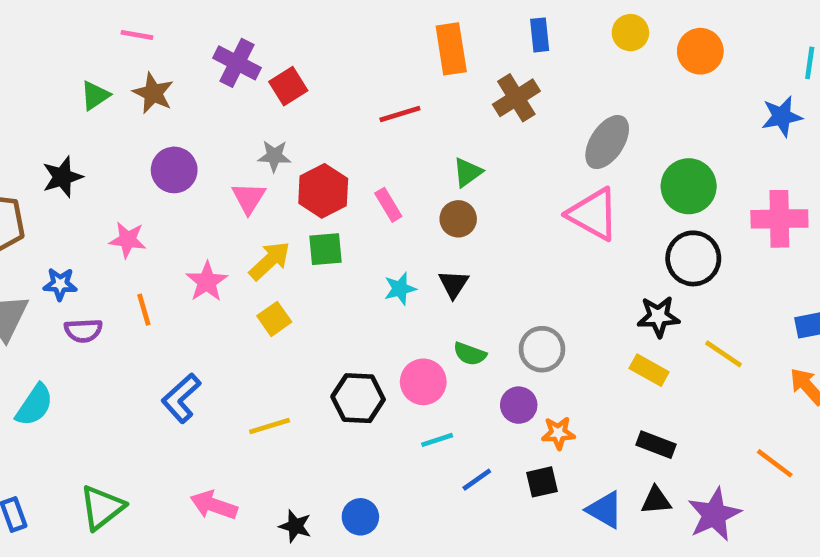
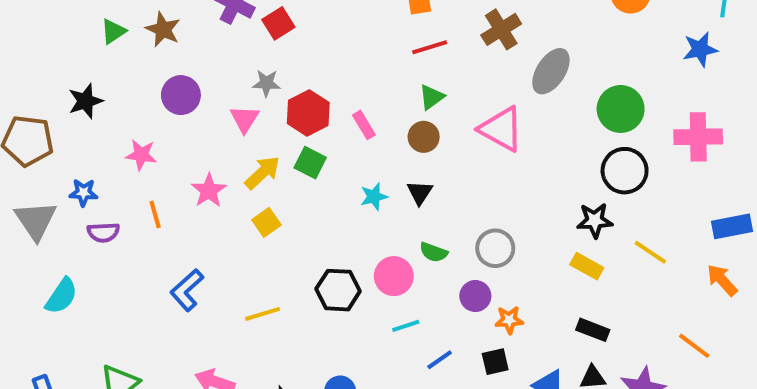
brown cross: (516, 98) -> (501, 29), moved
red line: (400, 114) -> (430, 47), moved
pink triangle: (593, 214) -> (501, 129), moved
green square: (325, 249) -> (310, 163), turned 32

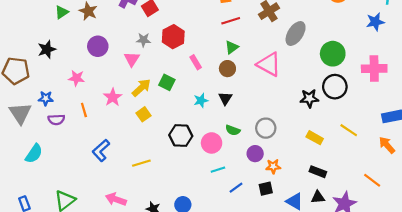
red hexagon: (308, 113) -> (173, 37), moved
black star: (595, 220) -> (309, 98), moved
black hexagon: (338, 290) -> (181, 136), moved

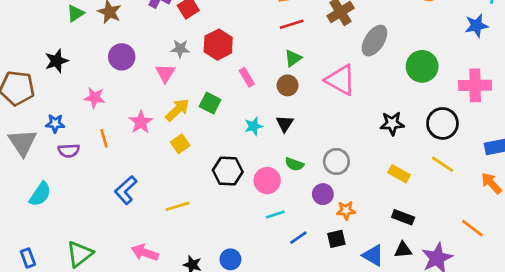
black circle: (335, 87) -> (442, 123), moved

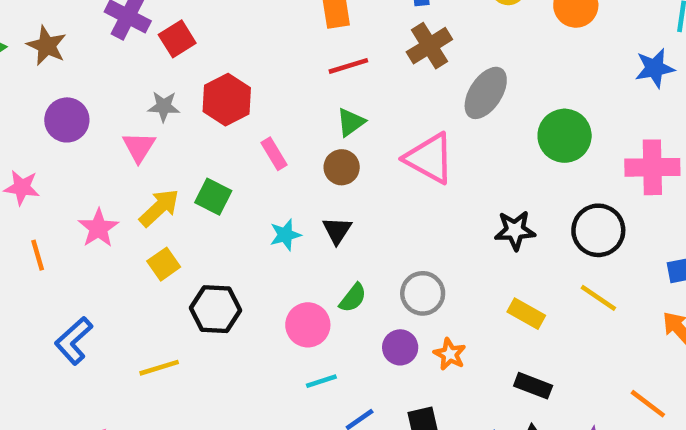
green semicircle: (294, 164) -> (353, 298), turned -72
black hexagon: (228, 171) -> (215, 309), moved
orange star: (346, 210) -> (450, 354), moved, turned 30

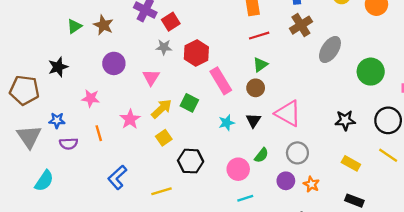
gray star: (164, 106) -> (164, 47), moved
pink rectangle: (274, 154) -> (221, 81), size x1.6
pink triangle: (429, 158) -> (288, 113), moved

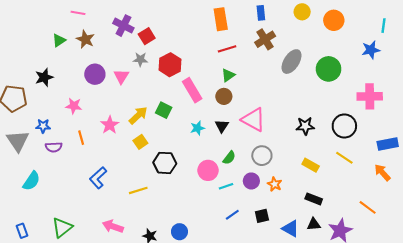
green circle: (371, 72) -> (329, 69), moved
pink triangle: (151, 77) -> (121, 76), moved
cyan line: (245, 198) -> (226, 186), moved

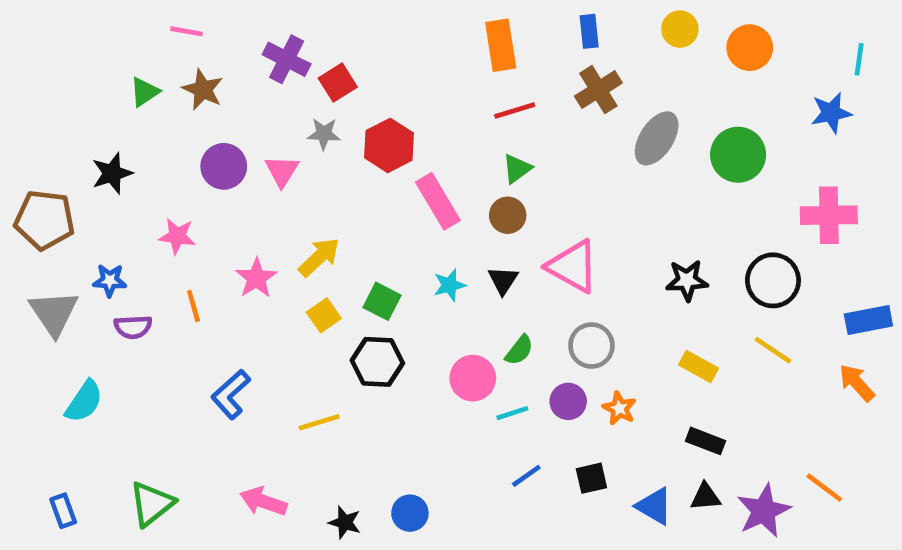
green square: (164, 110) -> (382, 301), moved
orange line: (368, 207) -> (824, 488), moved

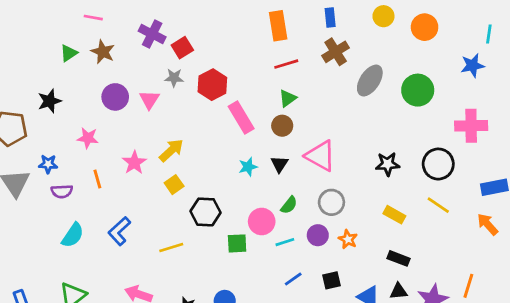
green square: (382, 301) -> (237, 243), moved, turned -30
cyan semicircle: (84, 401) -> (73, 235), moved
orange line: (824, 488) -> (468, 286), turned 70

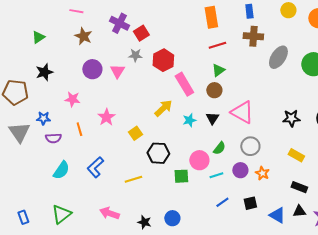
brown cross: (336, 52) -> (253, 36), turned 36
green triangle: (69, 53) -> (38, 37), moved
yellow arrow: (171, 150) -> (163, 108), moved

